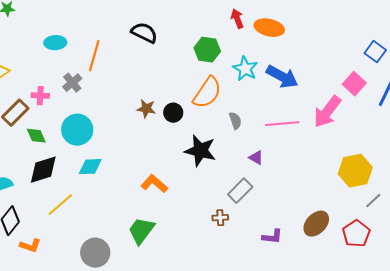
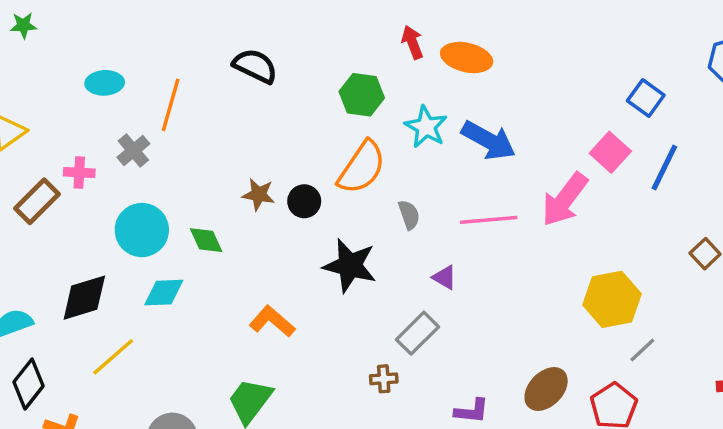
green diamond: (36, 136) -> (206, 240), moved

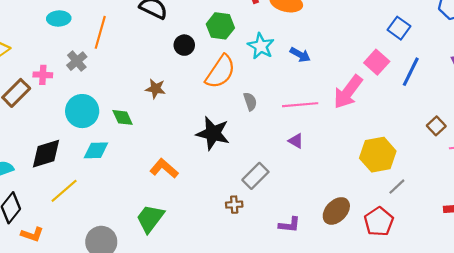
blue arrow: (489, 140) -> (300, 55), size x0.6
black circle: (304, 201) -> (184, 45), moved
purple triangle: (445, 277) -> (296, 141), moved

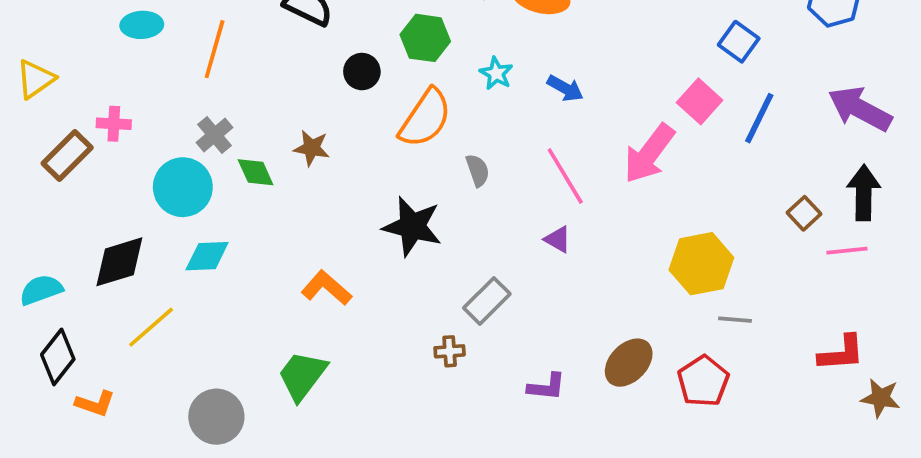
cyan star: (261, 46) -> (496, 73), size x0.7
gray cross: (77, 61) -> (215, 135), moved
pink line: (300, 105) -> (565, 176), turned 64
green diamond: (123, 117) -> (256, 172), moved
gray line: (397, 187) -> (735, 320), turned 48

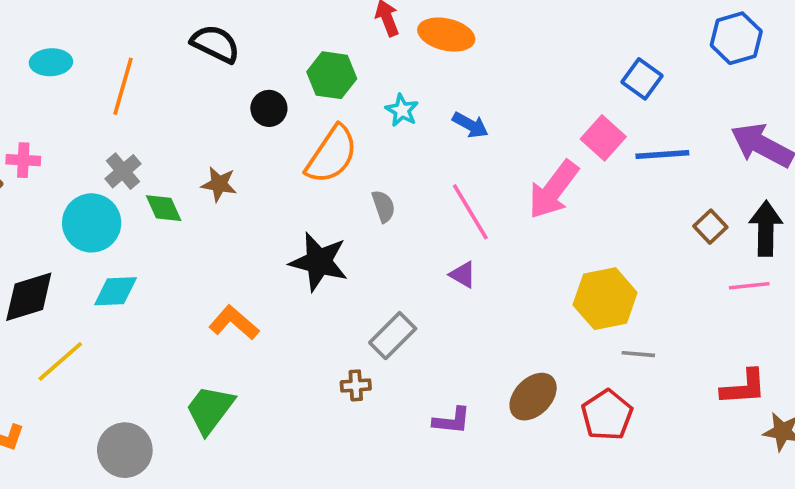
blue line: (759, 118) -> (662, 155), turned 60
brown square: (804, 213) -> (710, 227), moved

